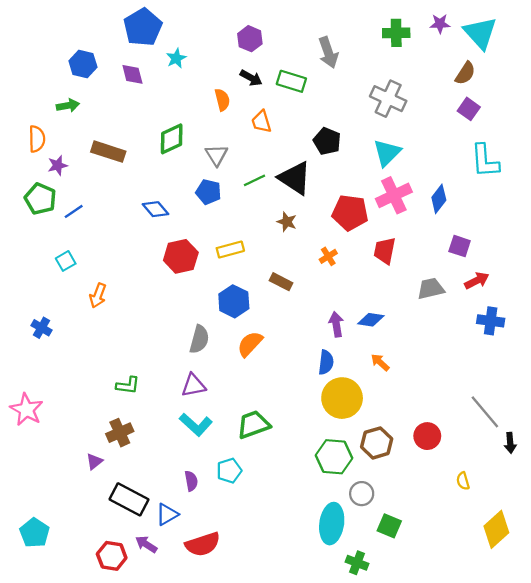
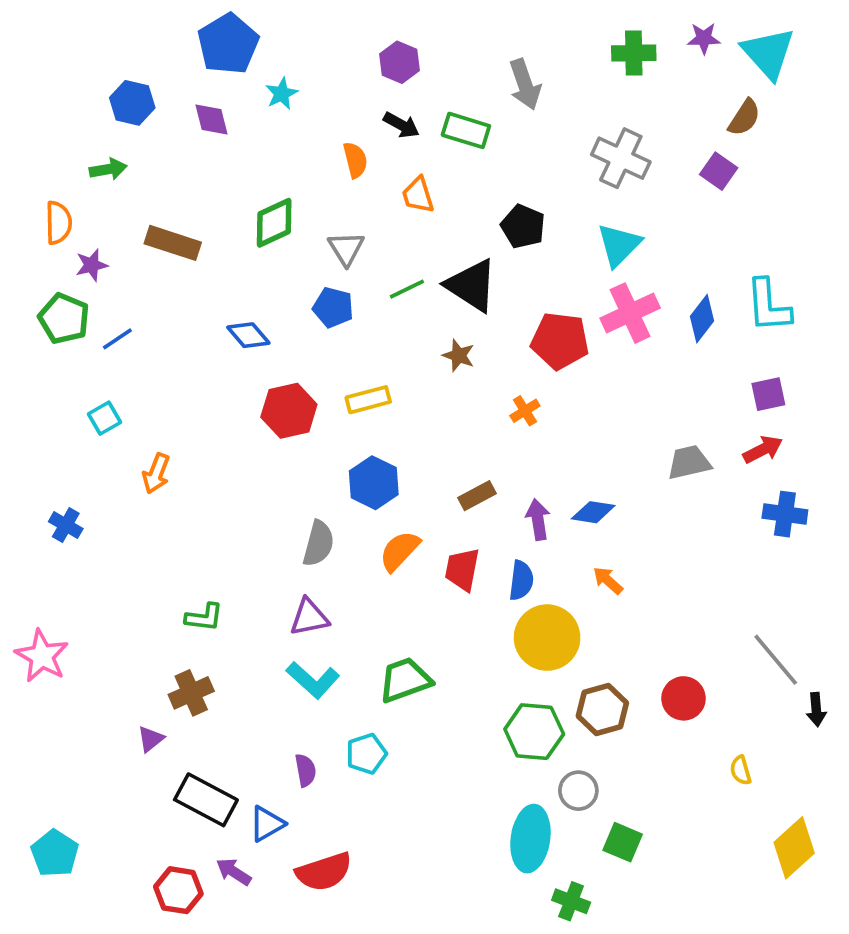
purple square: (469, 109) -> (719, 171), moved
cyan L-shape: (485, 161) -> (768, 306), moved
purple square: (460, 246) -> (768, 394), moved, turned -30
red trapezoid: (385, 251) -> (462, 569), moved
brown rectangle: (281, 282) -> (477, 496), moved, turned -55

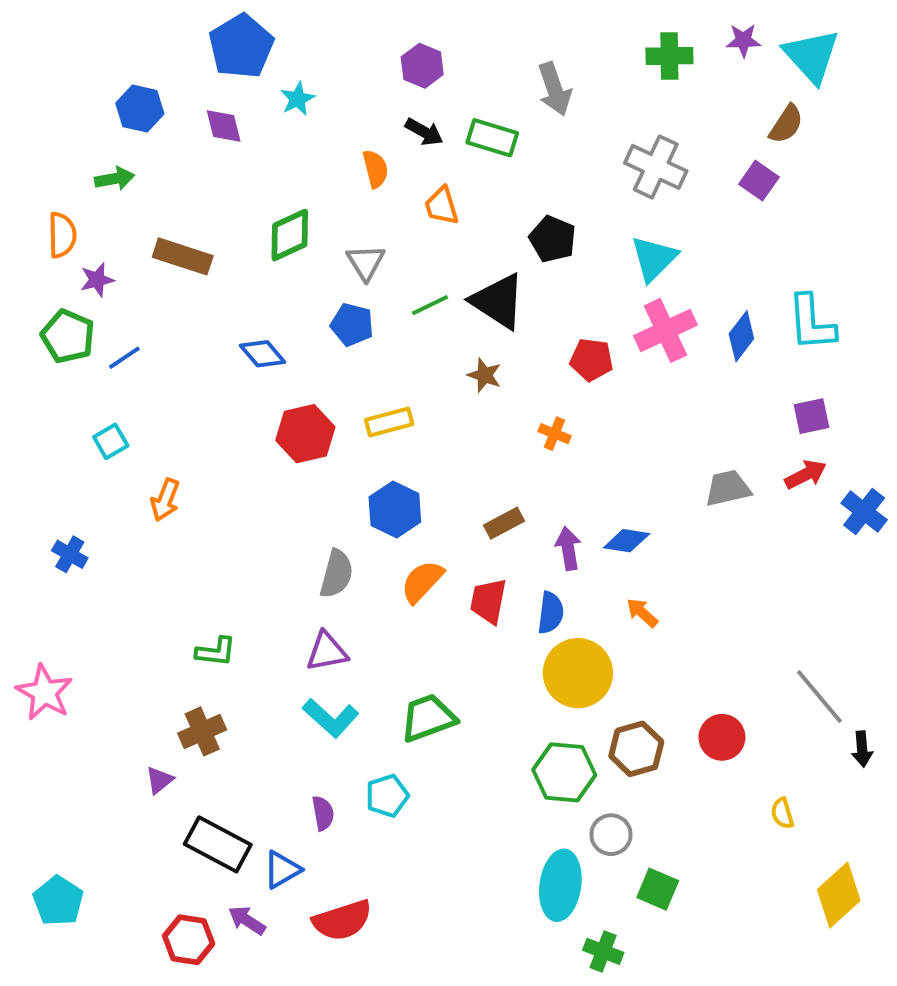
red pentagon: (560, 341) -> (592, 360), size x0.7
orange cross: (525, 411) -> (555, 434), turned -36
blue cross: (785, 514) -> (864, 511), moved, turned 30

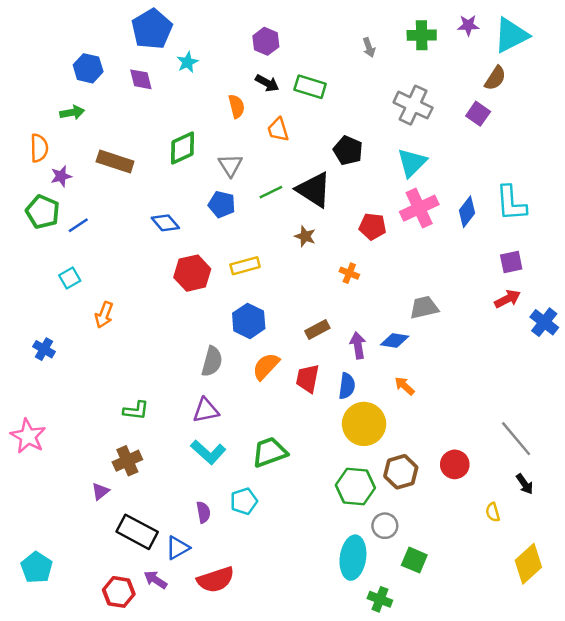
cyan triangle: (812, 56) -> (511, 35), turned 45
gray arrow: (555, 89) -> (369, 47), moved, size x0.6
gray trapezoid: (728, 488) -> (424, 307), moved
black arrow: (862, 749) -> (525, 484), moved, turned -30

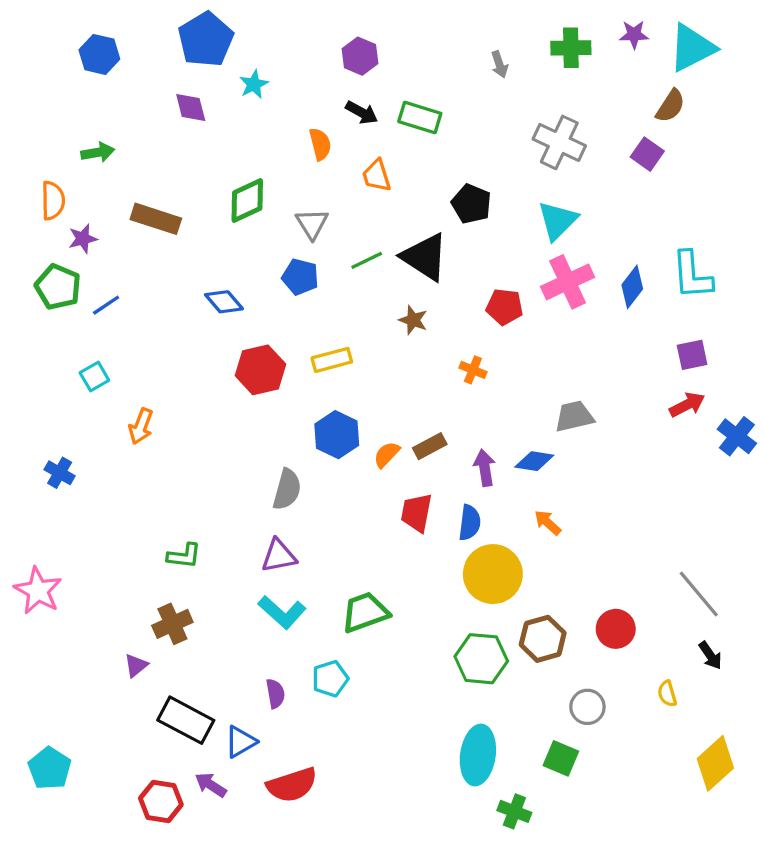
blue hexagon: (88, 68) -> (99, 54), moved
orange semicircle: (266, 366) -> (387, 455), moved, size x0.7
gray circle: (385, 526) -> (587, 707), moved

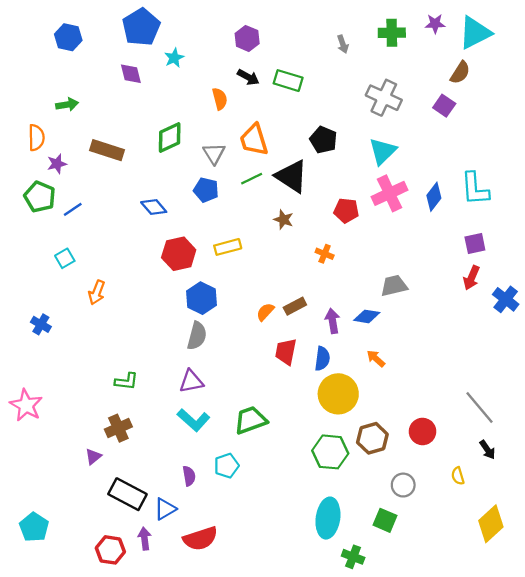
orange trapezoid: (377, 176) -> (254, 140), moved, size x1.4
red arrow: (687, 405) -> (472, 278), turned 140
blue hexagon: (337, 435) -> (202, 298), moved
purple arrow: (211, 785) -> (145, 539), turned 50

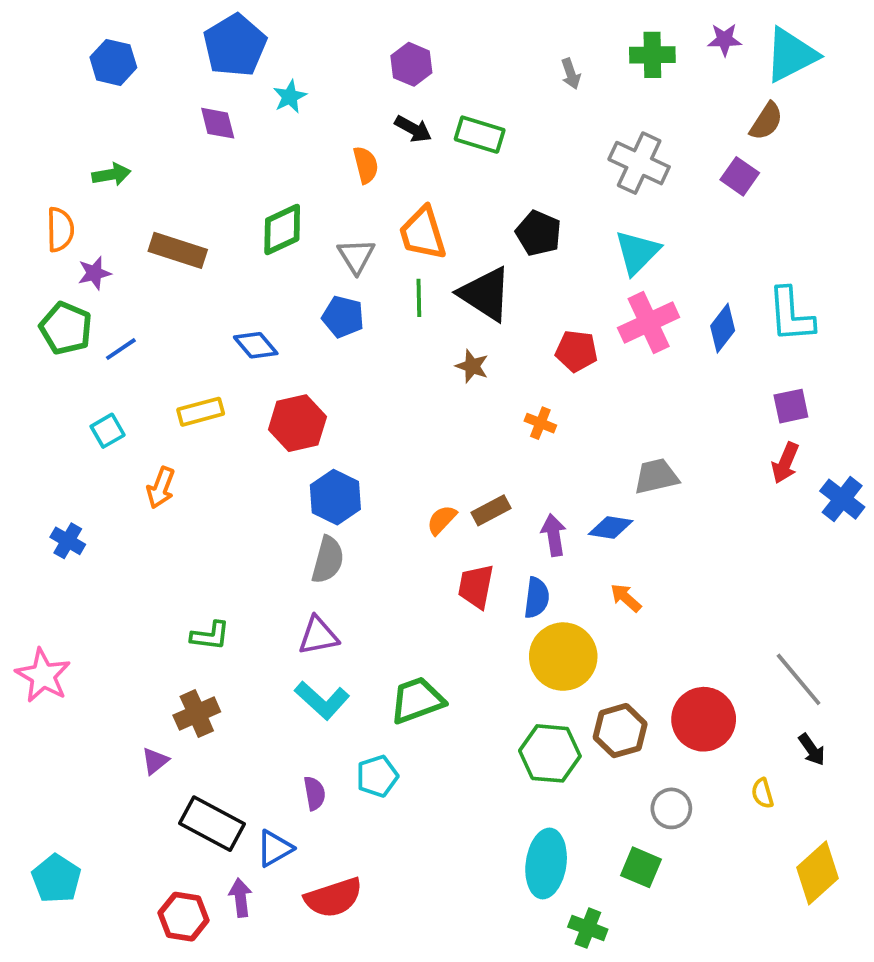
green line: (252, 179) -> (419, 298), turned -65
yellow rectangle: (228, 247) -> (201, 412), moved
red circle: (423, 431) -> (704, 719), size x1.4

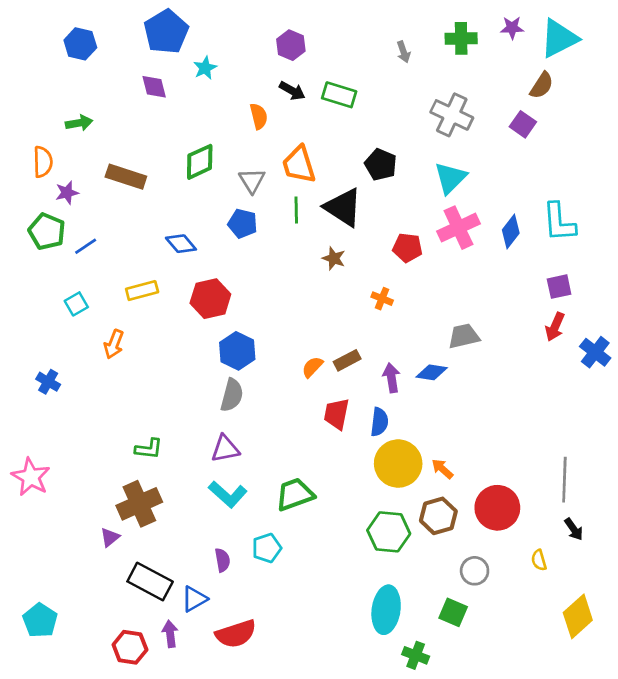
orange arrow: (626, 598) -> (442, 469), moved
gray line: (799, 679) -> (564, 480), turned 42
brown cross: (197, 714) -> (139, 504), size x1.4

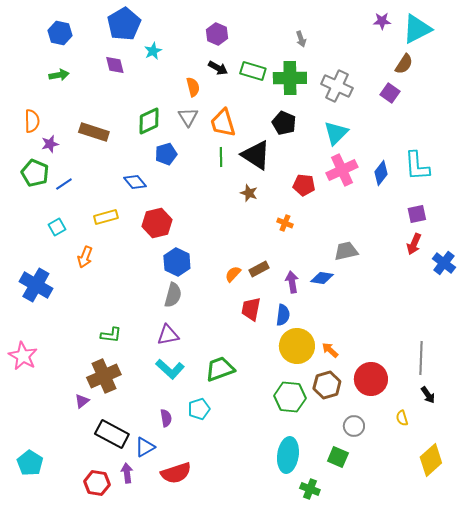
green cross: (461, 38) -> (290, 78), moved, size x1.4
green arrow: (79, 123) -> (59, 75), moved
gray triangle: (252, 181) -> (188, 117), moved
blue pentagon: (243, 224) -> (166, 154), moved, turned -30
blue cross: (48, 382) -> (36, 285), size x1.8

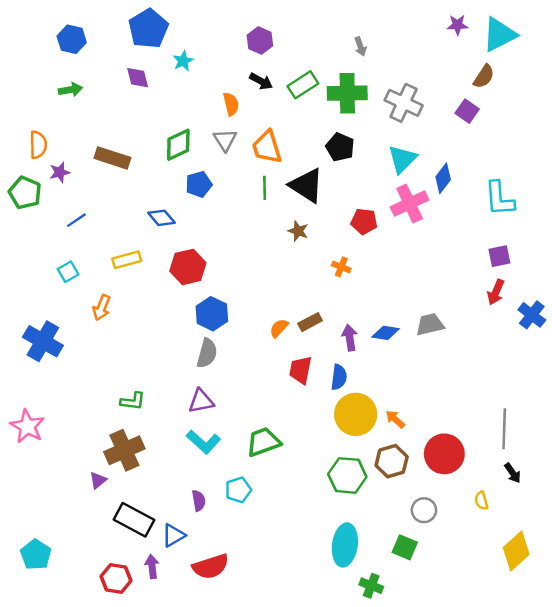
green rectangle: (253, 71) -> (303, 85), turned -50
green pentagon: (35, 173) -> (25, 193), moved
blue diamond: (381, 173) -> (443, 178), moved
gray trapezoid: (346, 251) -> (430, 324), moved

